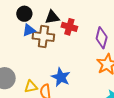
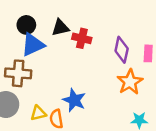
blue triangle: (29, 30) -> (33, 45), size x1.5
brown cross: (43, 37) -> (18, 73), moved

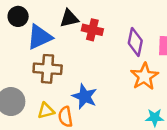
black circle: (26, 25) -> (18, 16), moved
brown cross: (18, 73) -> (48, 69), moved

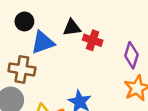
brown cross: (48, 69) -> (22, 69), moved

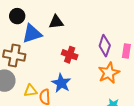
red cross: (93, 40) -> (70, 55), moved

